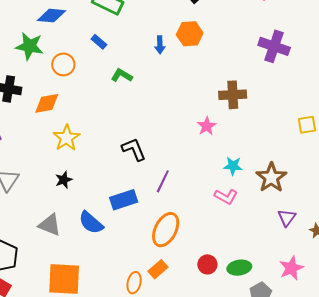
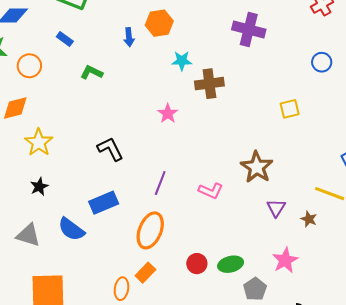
pink star: (207, 126) -> (168, 114), moved
cyan star: (233, 166) -> (182, 61), moved
purple line: (163, 181) -> (160, 183), moved

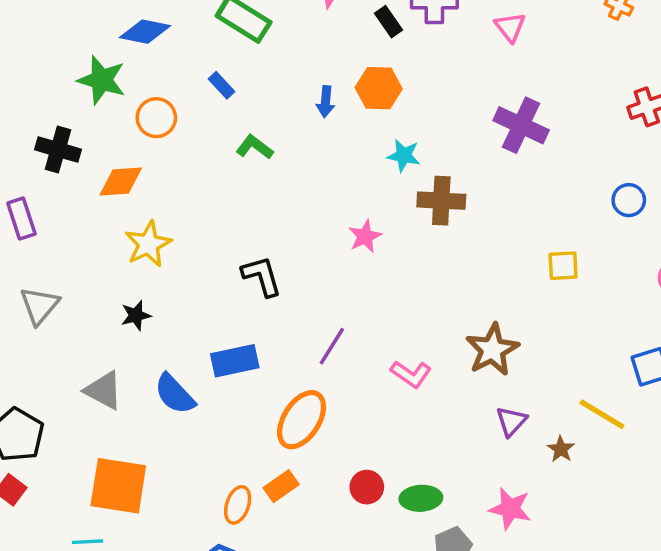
pink star: (285, 260) -> (510, 509), turned 30

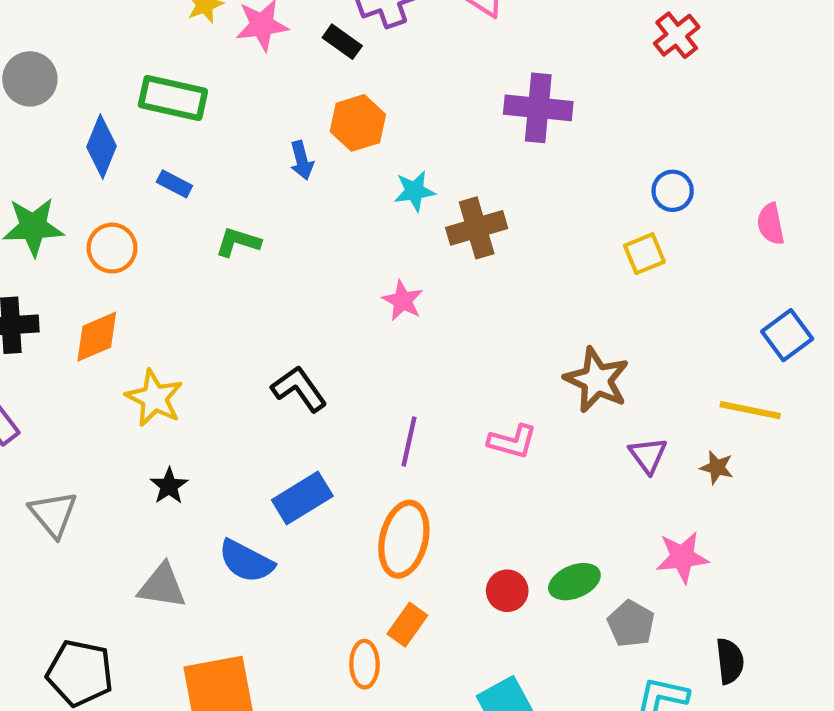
blue diamond: (145, 32) -> (101, 147), moved, turned -60
blue circle: (629, 200) -> (673, 191), moved

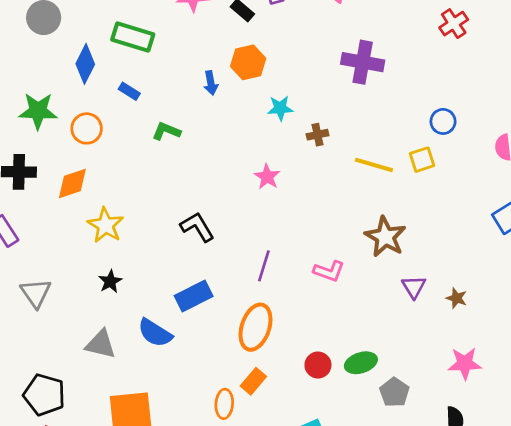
brown cross: (477, 228) -> (317, 135), size x0.6
yellow line: (750, 410) -> (374, 165), moved
pink star: (682, 557) -> (465, 363), moved

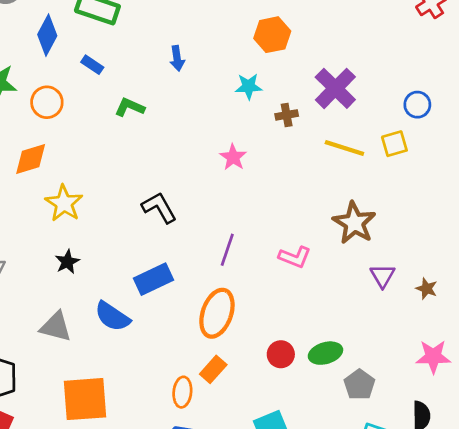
orange hexagon: (248, 62) -> (272, 35), moved
purple cross: (363, 62) -> (335, 88), moved, turned 33

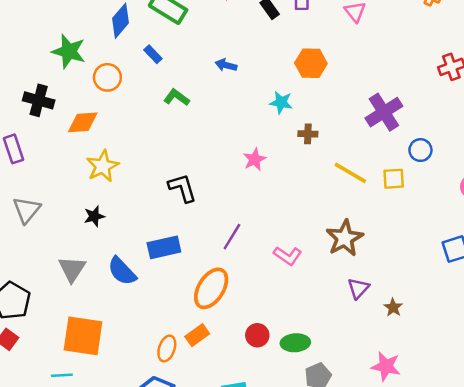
blue arrow: (177, 58) -> (226, 65), turned 100
purple cross: (335, 88) -> (384, 112), moved
gray triangle: (56, 327) -> (72, 269), turned 36

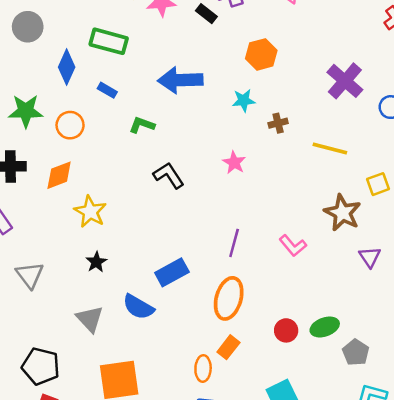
blue arrow: (226, 65) -> (180, 80), size x2.0
yellow square: (394, 179) -> (378, 184), moved
black L-shape: (182, 188) -> (169, 175), moved
pink L-shape: (288, 256) -> (293, 246), turned 32

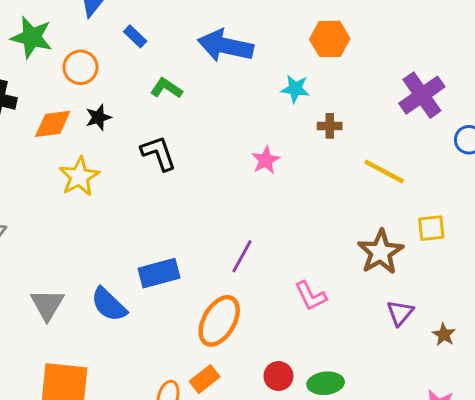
black L-shape: (169, 175) -> (159, 153), moved
pink L-shape: (293, 246) -> (311, 296), moved
black star: (96, 262) -> (98, 117), moved

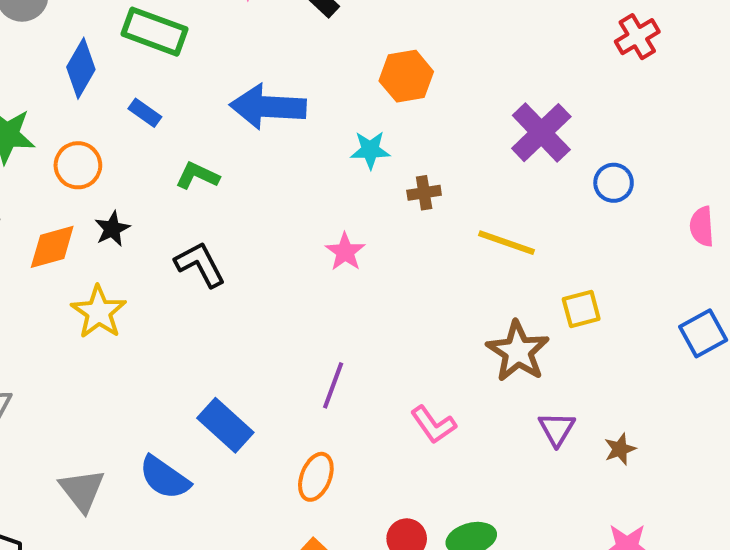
blue rectangle: (159, 273) -> (225, 425), turned 66
orange ellipse: (219, 321) -> (316, 477), size x0.7
brown star: (444, 335) -> (620, 449), turned 30

